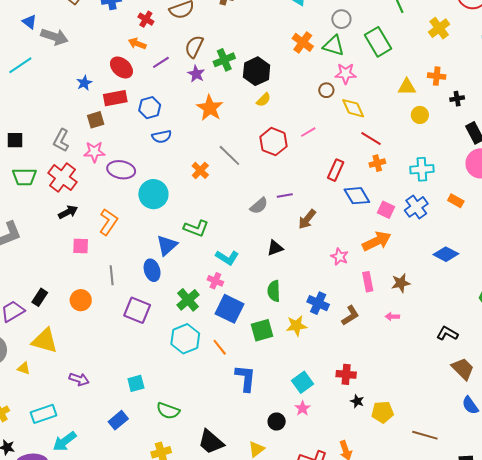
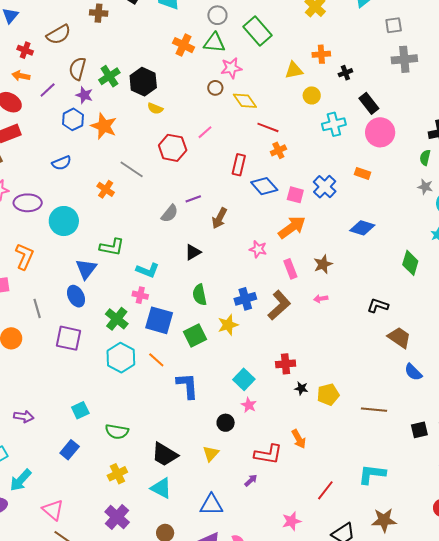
yellow semicircle: (264, 100) -> (155, 108), turned 77
blue hexagon: (150, 108) -> (73, 119), moved
cyan cross: (422, 169) -> (334, 124), moved
blue cross: (318, 303) -> (245, 299), turned -30
brown L-shape: (350, 316) -> (279, 305), size x1.4

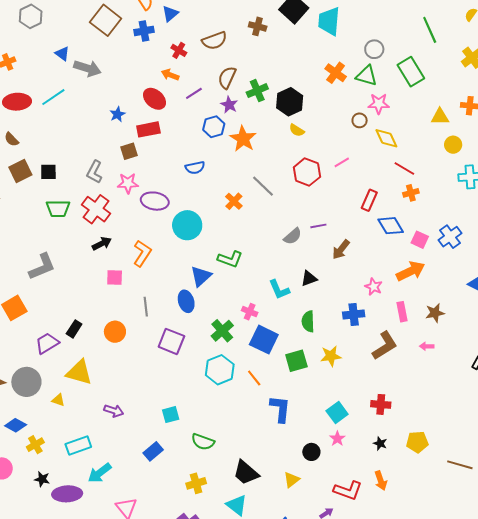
cyan L-shape: (148, 270) -> (279, 289), moved, turned 35
blue cross: (245, 299) -> (354, 314), moved
black star: (301, 388) -> (380, 443), moved

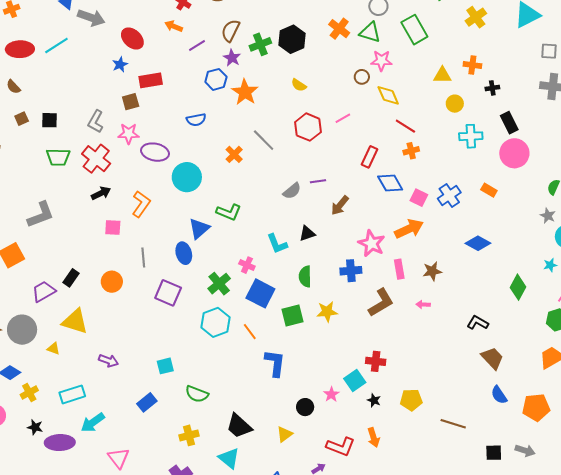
red ellipse: (154, 99) -> (132, 39), moved
black hexagon: (290, 102) -> (292, 39), moved
brown square: (20, 171) -> (22, 119), size x0.6
pink star: (374, 287) -> (371, 243), size x1.5
cyan square: (337, 413) -> (355, 381), moved

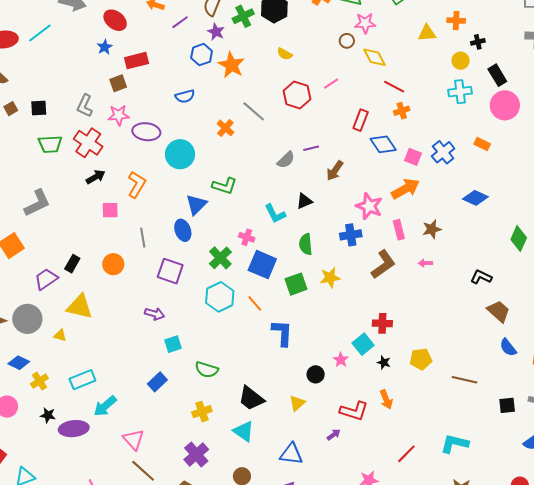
yellow circle: (455, 104) -> (461, 61), moved
purple arrow: (109, 361) -> (154, 314), moved

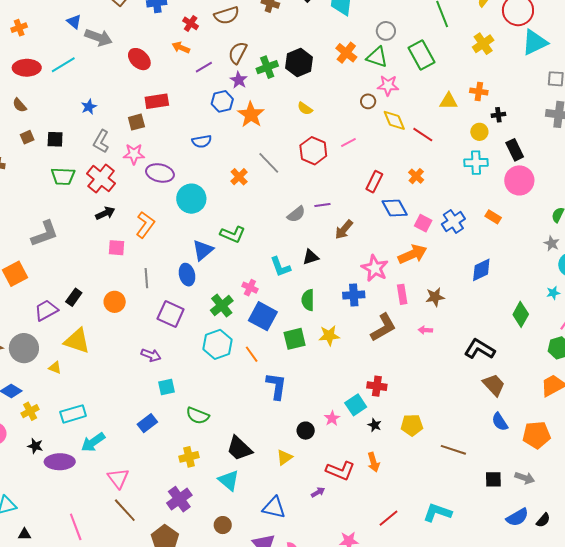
blue star: (105, 47) -> (89, 107), moved
red line: (394, 87) -> (423, 135), moved
orange cross: (402, 111) -> (416, 176), turned -35
blue diamond: (475, 198) -> (481, 270), turned -55
black L-shape: (481, 277) -> (480, 349), size x1.4

